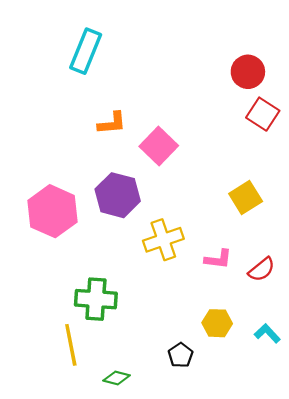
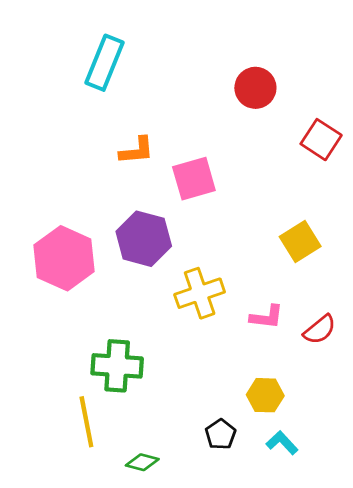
red circle: (248, 72) -> (255, 88), moved
pink square: (159, 146) -> (194, 179), turned 30
cyan L-shape: (267, 333) -> (282, 443), moved

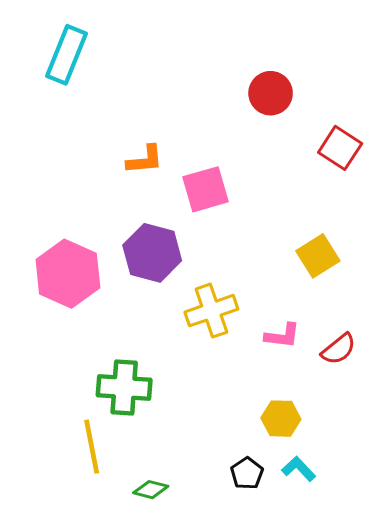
cyan rectangle: (105, 63) -> (66, 55), moved
black pentagon: (221, 434) -> (247, 473), moved

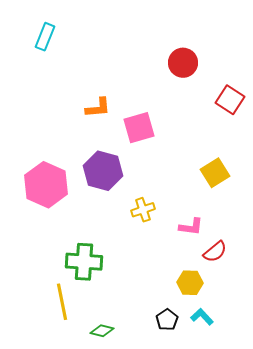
cyan rectangle: (66, 55) -> (45, 37), size x0.7
yellow cross: (211, 311) -> (143, 210), size x0.7
red semicircle: (339, 349) -> (215, 252), moved

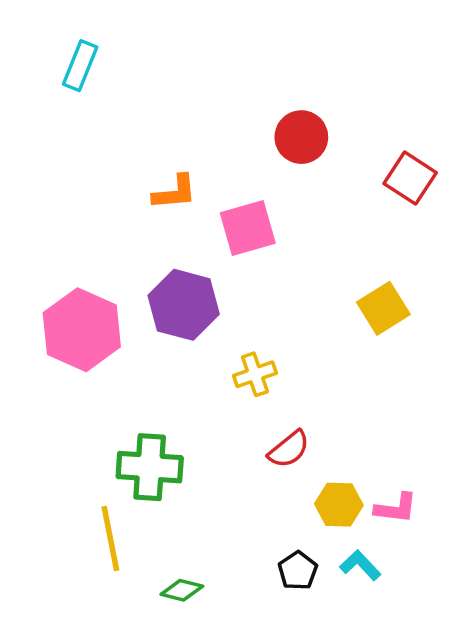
red circle: (183, 63) -> (301, 137), moved
pink L-shape: (191, 227) -> (396, 508), moved
red semicircle: (215, 252) -> (289, 449), moved

